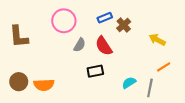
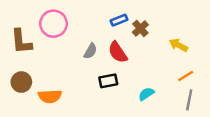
pink circle: (64, 21) -> (53, 24), moved
brown circle: (19, 82) -> (21, 82), moved
gray line: (150, 88) -> (189, 100), moved

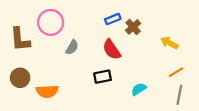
gray semicircle: (90, 51) -> (72, 47), moved

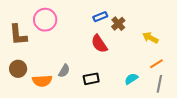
gray semicircle: (72, 47) -> (64, 71), moved
black rectangle: (103, 77) -> (91, 79), moved
cyan semicircle: (139, 89) -> (131, 79), moved

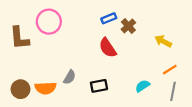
brown circle: (18, 69) -> (21, 89), moved

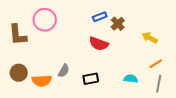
red semicircle: (108, 48) -> (99, 44), turned -36
cyan semicircle: (143, 86) -> (131, 79), turned 40
brown circle: (21, 89) -> (19, 73), moved

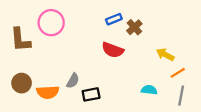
yellow arrow: (150, 38) -> (165, 55), moved
black rectangle: (91, 79) -> (91, 94), moved

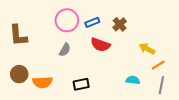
blue rectangle: (114, 19) -> (92, 22), moved
pink circle: (51, 23) -> (67, 20), moved
gray semicircle: (73, 81) -> (65, 50), moved

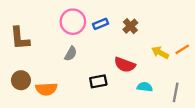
red semicircle: (100, 45) -> (125, 65), moved
orange line: (158, 65) -> (182, 49), moved
black rectangle: (81, 84) -> (98, 81), moved

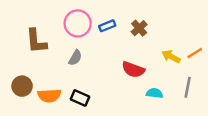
brown L-shape: (20, 38) -> (36, 41), moved
black rectangle: (98, 81) -> (80, 98), moved, turned 35
gray line: (176, 92) -> (188, 87), moved

